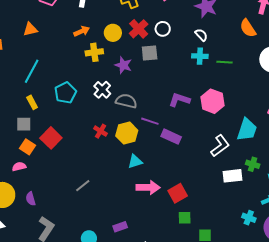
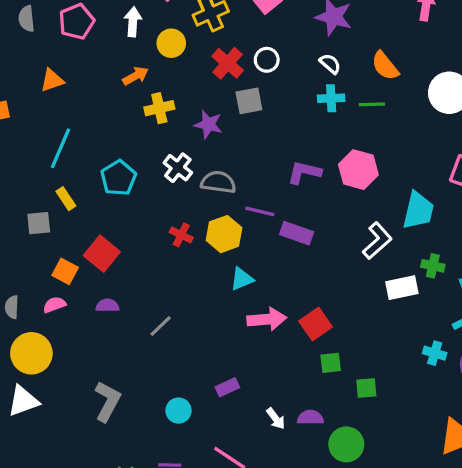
orange semicircle: (248, 28) -> (385, 66), moved
yellow circle: (113, 33) -> (171, 43), moved
gray square: (24, 124) -> (39, 223), moved
purple semicircle: (31, 199) -> (107, 305), moved, turned 112

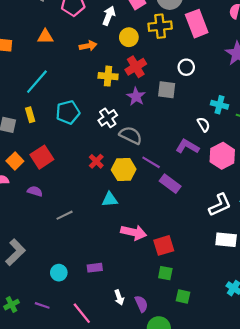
red cross: (228, 63) -> (136, 67), moved
white semicircle: (330, 64) -> (204, 125), moved
orange arrow: (136, 76) -> (88, 46), moved
cyan triangle: (242, 279) -> (110, 199), moved
purple semicircle: (310, 418) -> (141, 304), turned 49

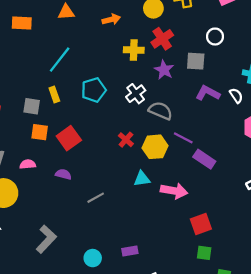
purple L-shape: (187, 146) -> (208, 93), moved
orange square: (15, 161) -> (40, 132), moved, turned -35
pink arrow: (134, 232) -> (174, 191), moved

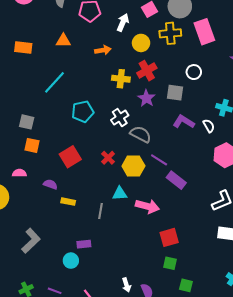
yellow rectangle: (54, 95) -> (68, 202), moved, turned -64
red square: (69, 138) -> (70, 157), moved
gray line: (96, 198) -> (100, 211), moved, turned -56
purple rectangle: (130, 251) -> (84, 244), moved

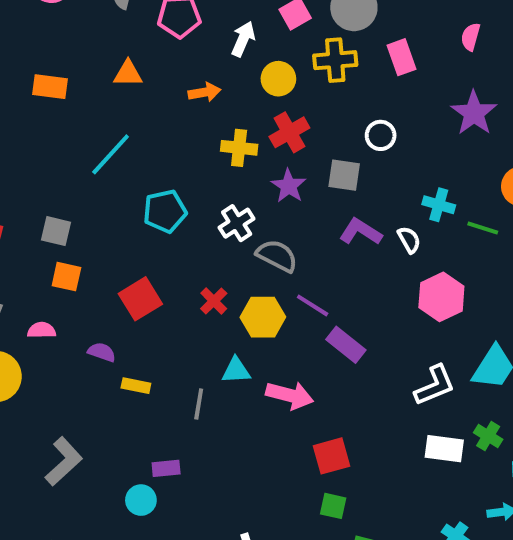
pink rectangle: (204, 32) -> (401, 57), size x0.7

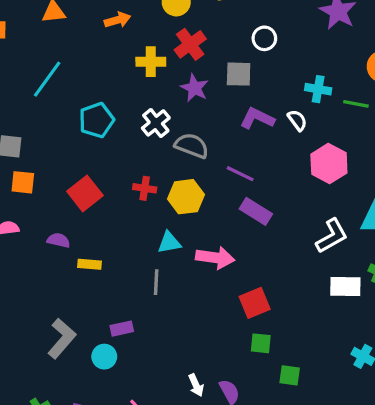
red cross: (214, 301) -> (145, 188), turned -30
purple line: (313, 305) -> (240, 174), moved
gray line: (199, 404) -> (156, 282), moved
gray L-shape: (64, 461) -> (62, 338), moved

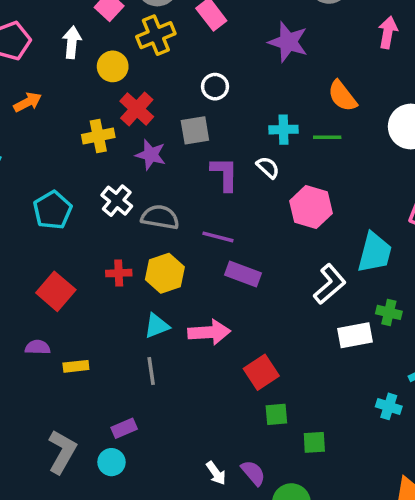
orange arrow: (118, 20) -> (28, 102), moved
purple L-shape: (257, 118) -> (224, 174), turned 76

